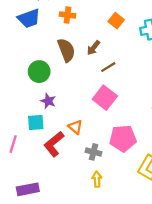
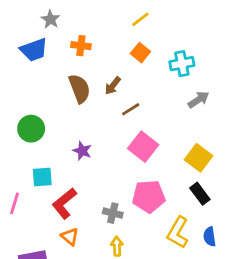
green circle: (39, 72) -> (31, 129), moved
pink square: (105, 98) -> (143, 147), moved
purple star: (48, 101) -> (82, 151), moved
orange triangle: (75, 127) -> (70, 237), moved

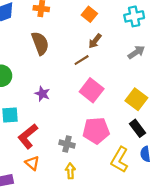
cyan cross: (182, 64) -> (134, 16), moved
brown arrow: (113, 86) -> (95, 41), moved
blue semicircle: (210, 237) -> (145, 154), moved

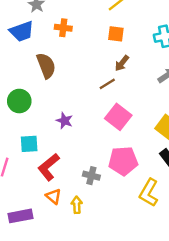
orange square: (89, 14) -> (116, 34), turned -32
brown semicircle: (40, 43) -> (46, 66), moved
yellow arrow: (70, 171) -> (77, 205), moved

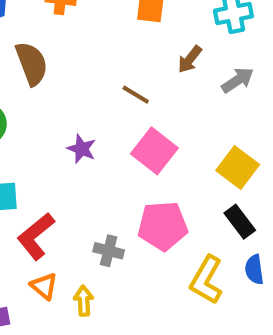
brown arrow: (122, 63) -> (190, 59), moved
brown line: (107, 84) -> (136, 95), turned 63
purple star: (64, 121) -> (82, 149), moved

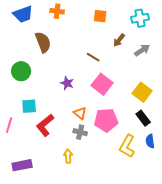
orange triangle: (44, 286) -> (80, 113), moved

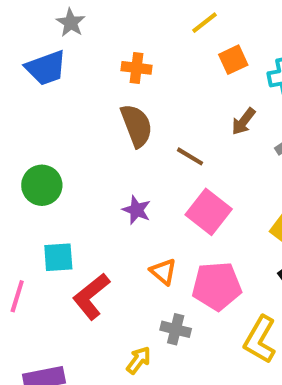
orange cross: (57, 11) -> (137, 68), moved
orange square: (100, 16) -> (233, 60), moved, turned -32
brown semicircle: (43, 42) -> (137, 126), moved
gray cross: (80, 132) -> (176, 329), moved
yellow arrow: (68, 156) -> (139, 360), turned 40

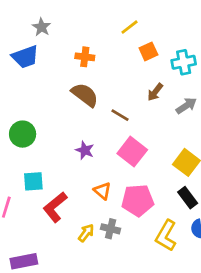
brown semicircle: (137, 126) -> (85, 95), turned -32
yellow arrow: (139, 360) -> (86, 233), moved

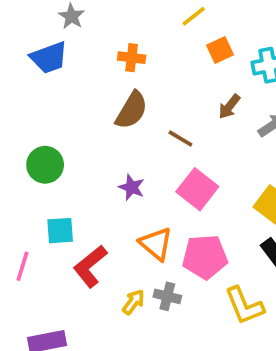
brown semicircle: (85, 95) -> (132, 110), turned 84
orange triangle: (102, 191) -> (156, 244), size x1.4
yellow L-shape: (166, 236) -> (244, 306), turned -52

